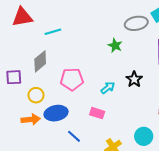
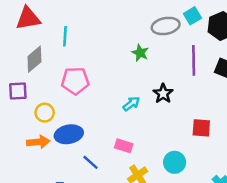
cyan line: (53, 32) -> (65, 36), turned -70
gray diamond: (40, 61) -> (34, 59), moved
pink pentagon: (72, 79) -> (75, 81), moved
pink rectangle: (97, 113) -> (124, 146), moved

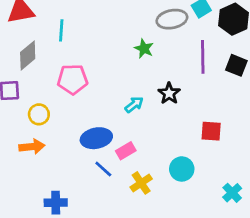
blue ellipse: (69, 134) -> (96, 138), moved
pink rectangle: (124, 146) -> (126, 151), turned -48
blue line: (90, 162) -> (103, 169), moved

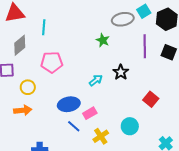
red square: (211, 131) -> (151, 99), turned 35

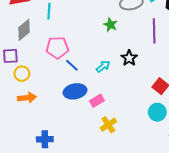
yellow circle: (28, 87) -> (22, 74), moved
blue line: (74, 126) -> (72, 65), moved
cyan circle: (130, 126) -> (157, 112), moved

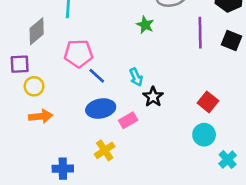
black star: (129, 58) -> (153, 97), moved
cyan arrow: (103, 66) -> (136, 77), turned 104
yellow cross: (108, 125) -> (105, 150), moved

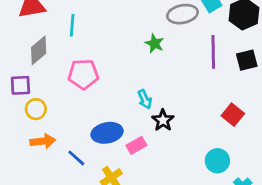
black square: (232, 40) -> (247, 60), turned -36
blue line: (97, 76) -> (76, 158), moved
red square: (208, 102) -> (233, 115), moved

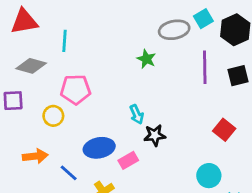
gray diamond: (39, 50) -> (31, 66), turned 56
yellow circle: (36, 109) -> (53, 116), moved
black star: (163, 120) -> (155, 135), turned 30

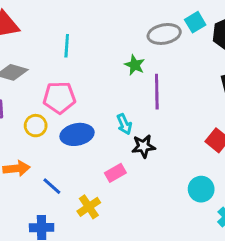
cyan line: (64, 41) -> (67, 46), moved
purple line: (205, 67) -> (157, 92), moved
blue ellipse: (99, 148) -> (77, 134), moved

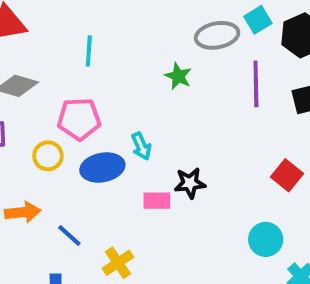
purple line: (157, 92) -> (256, 84), moved
cyan arrow: (124, 124) -> (141, 146), moved
pink rectangle: (115, 173) -> (157, 201), moved, turned 30

